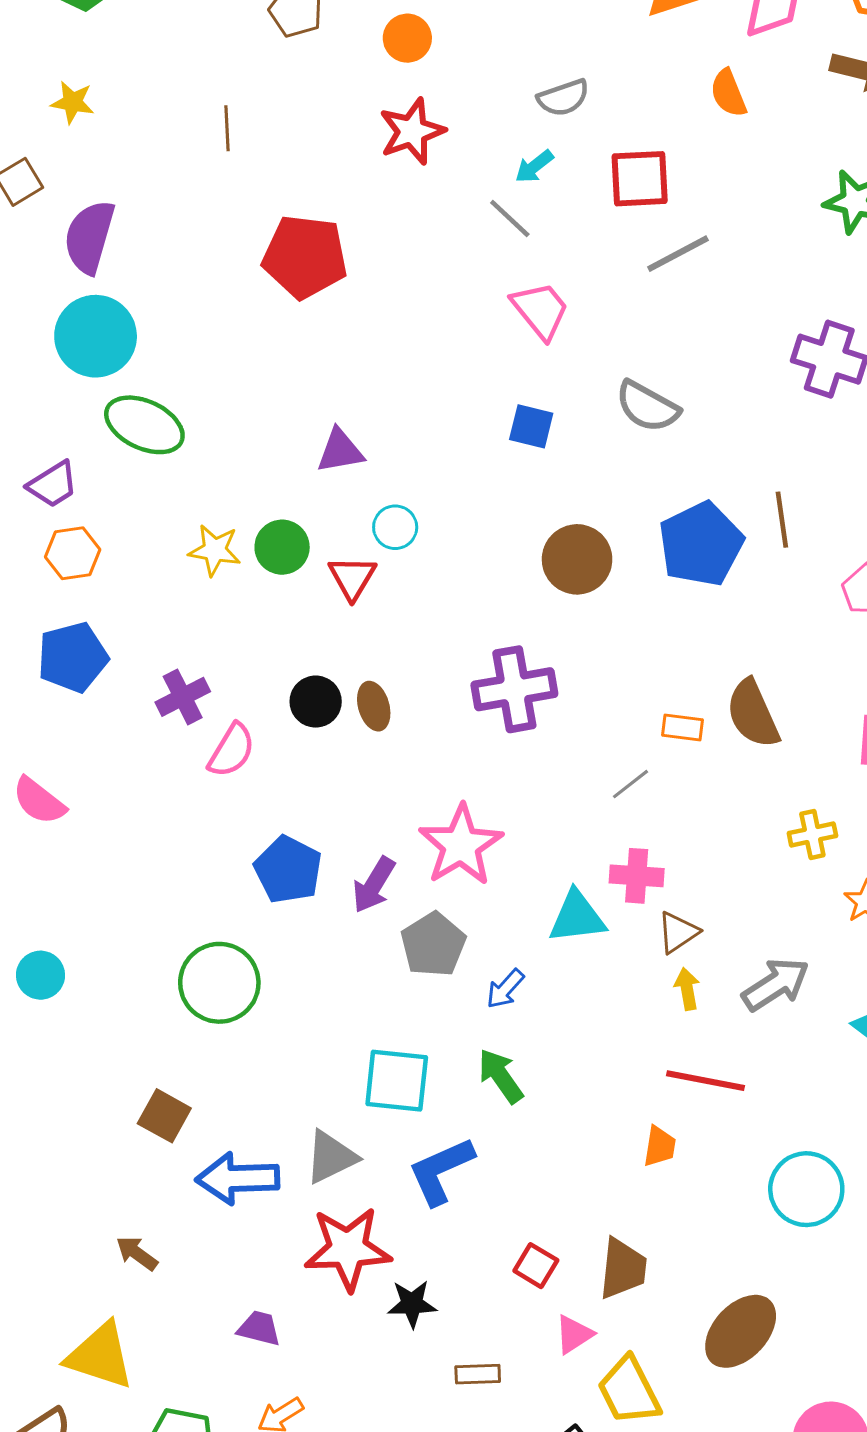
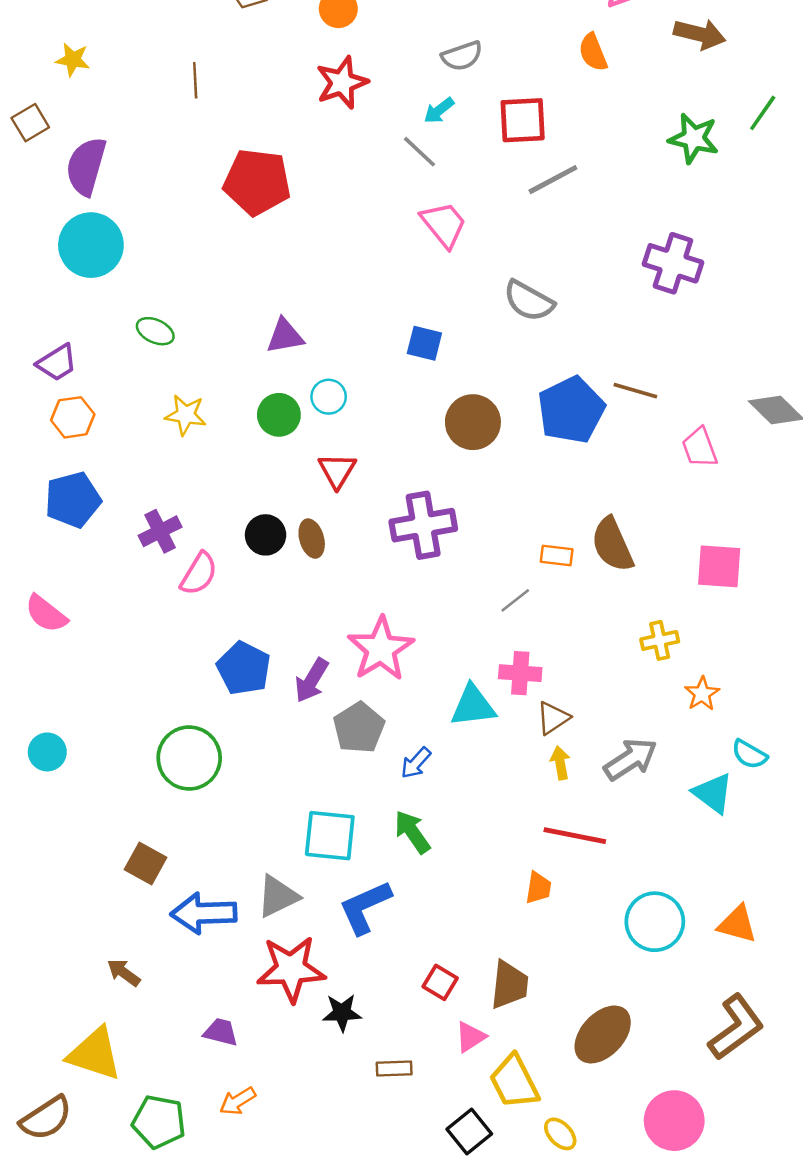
green ellipse: (144, 425) -> (155, 331), moved, size x0.6
blue square: (531, 426) -> (424, 343), moved
brown line: (782, 520) -> (635, 391), turned -66
green circle: (282, 547) -> (279, 415), moved
red triangle: (352, 578) -> (337, 471), moved

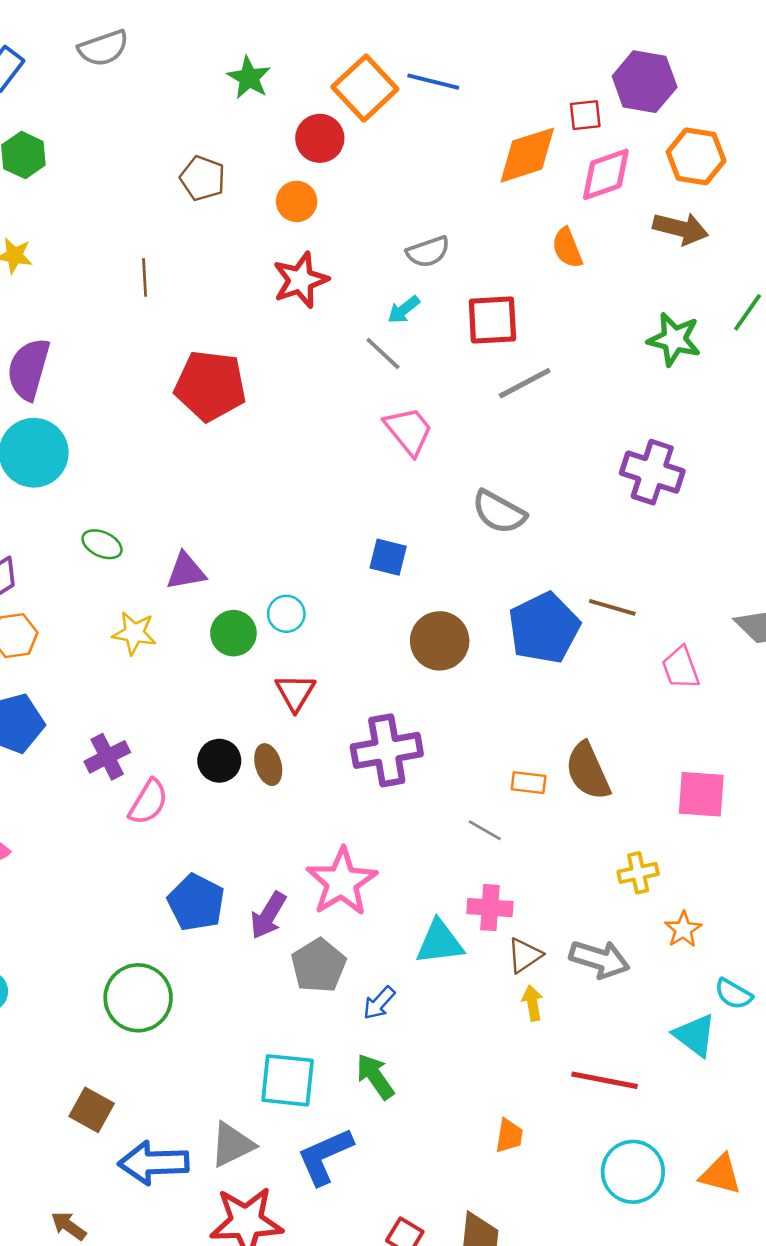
purple triangle: (285, 336) -> (186, 571), moved
gray line: (515, 600) -> (485, 830), turned 68
gray arrow: (631, 759) -> (599, 959), moved, turned 50
red line: (575, 836) -> (605, 1080), moved

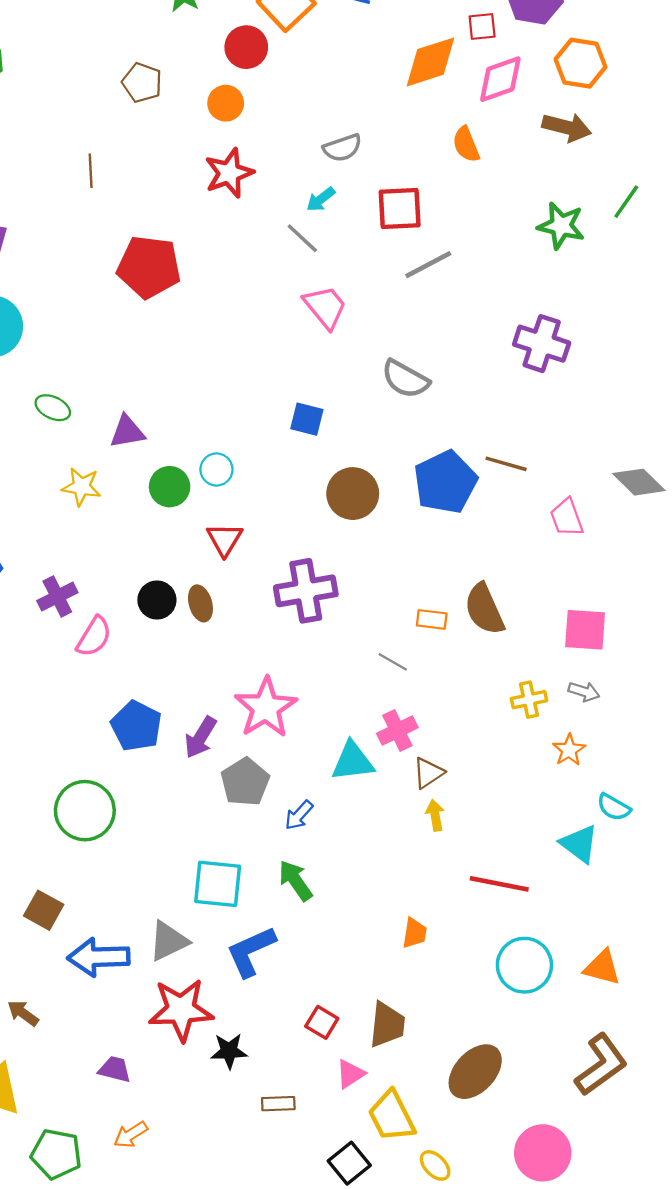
pink cross: (490, 908) -> (397, 730), turned -30
gray arrow: (599, 959) -> (584, 692), moved, size x0.6

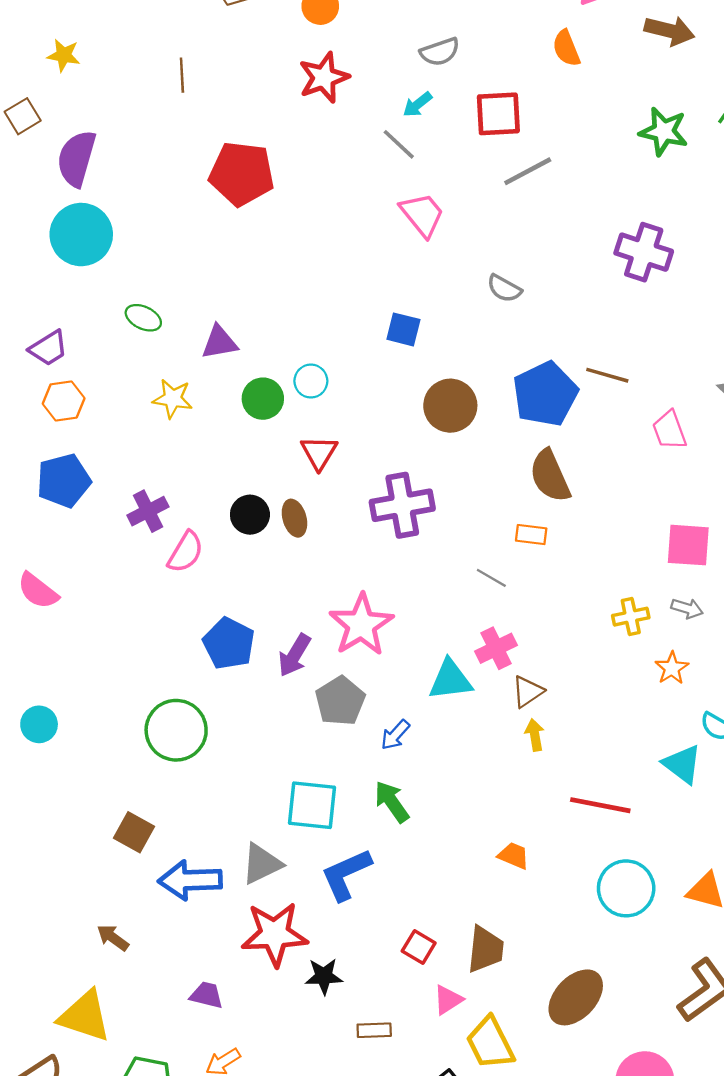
gray semicircle: (405, 379) -> (504, 288), size x0.7
brown semicircle: (484, 609) -> (550, 476), moved
orange trapezoid: (415, 933) -> (514, 856), turned -76

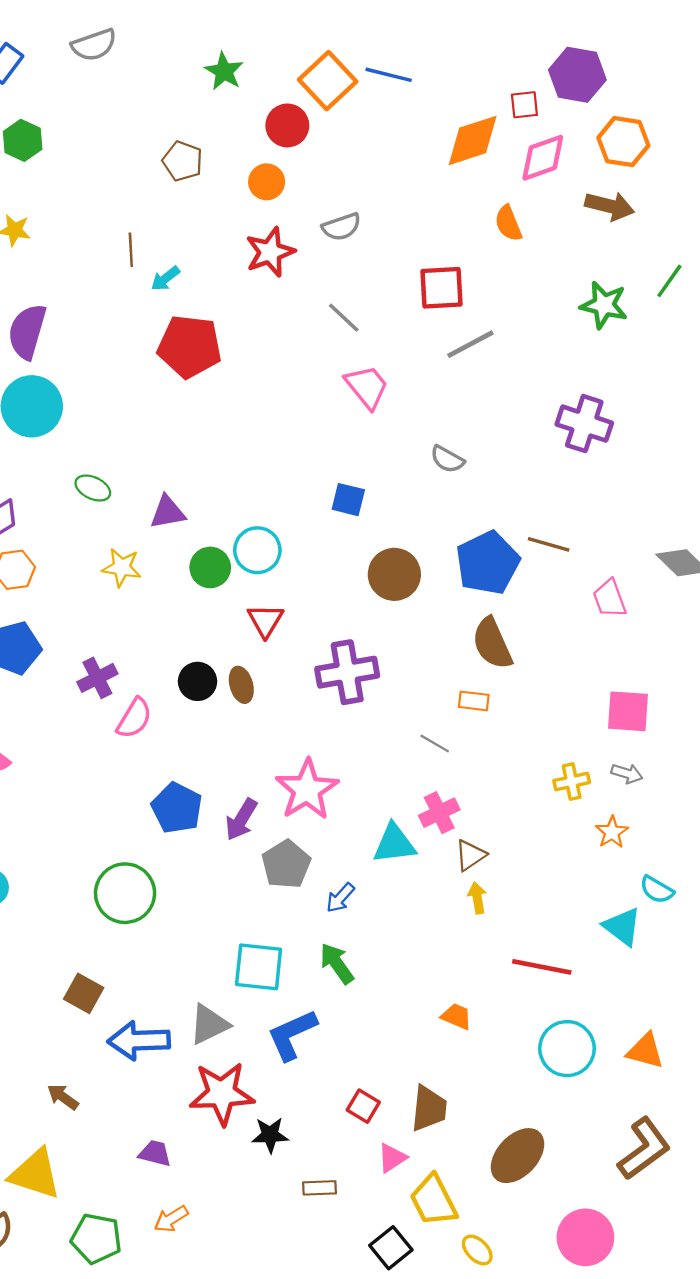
gray semicircle: (440, 52) -> (341, 227), moved
cyan arrow: (418, 104) -> (165, 279), moved
cyan circle: (311, 381) -> (257, 550), size x1.4

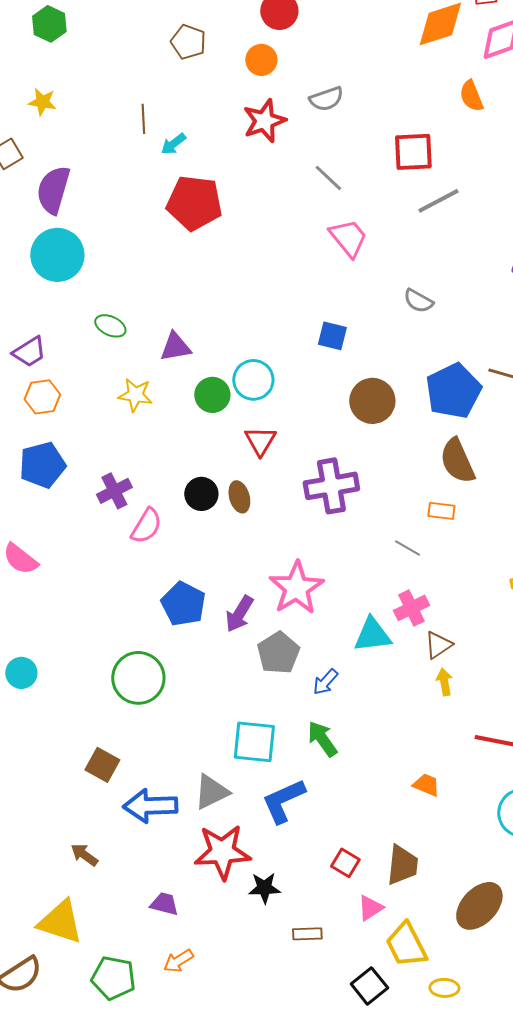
yellow ellipse: (477, 1250) -> (444, 988), turned -44

